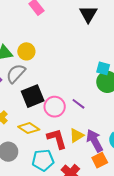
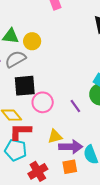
purple line: (78, 104) -> (75, 106), moved
red L-shape: (57, 139) -> (20, 131), moved, turned -90
purple arrow: (95, 141) -> (71, 147), turned 100

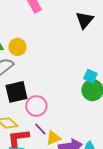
purple line: (75, 106) -> (40, 129), moved

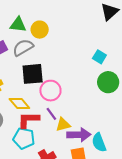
cyan square: (90, 76) -> (99, 57), moved

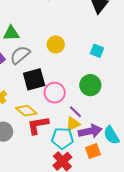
yellow circle: (40, 30) -> (56, 44), moved
green circle: (108, 82) -> (90, 85), moved
purple line: (51, 114) -> (75, 112), moved
cyan pentagon: (24, 138) -> (62, 138), moved

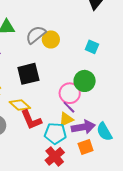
gray semicircle: (20, 55) -> (36, 35), moved
pink circle: (55, 93) -> (70, 93), moved
red L-shape: (38, 125) -> (31, 120), turned -105

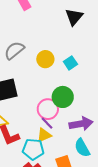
yellow circle: (51, 39) -> (45, 59), moved
cyan square: (92, 47) -> (70, 63), turned 32
purple arrow: (83, 127) -> (81, 124), moved

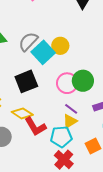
cyan square: (70, 63) -> (43, 52), moved, size x1.6
pink circle: (48, 109) -> (67, 83), moved

